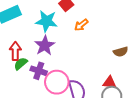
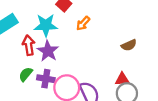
red arrow: (15, 51) -> (29, 45), moved

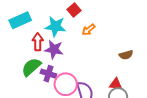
purple star: (48, 51) -> (54, 49), turned -30
green semicircle: (26, 74) -> (31, 67), size x1.5

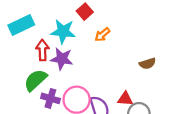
purple cross: (48, 74) -> (50, 98), moved
red triangle: (116, 84) -> (125, 99), moved

